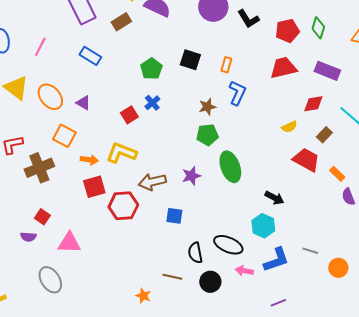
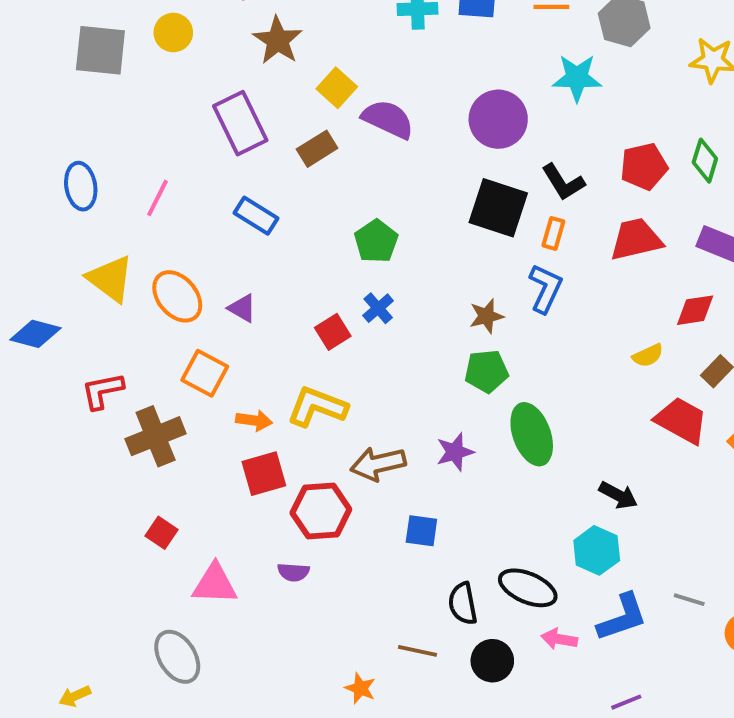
black L-shape: (248, 19) -> (563, 182), moved
black square: (190, 60) -> (498, 208), moved, size x1.4
orange rectangle: (226, 65) -> (553, 233), moved
purple semicircle: (28, 237) -> (293, 572), moved

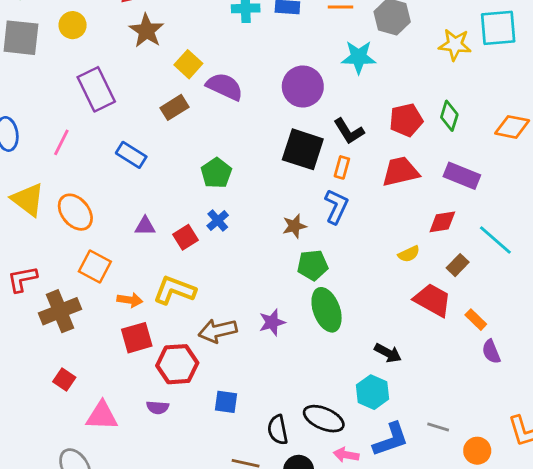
purple rectangle: (240, 123) -> (96, 89), moved
purple triangle: (242, 308) -> (145, 226), moved, turned -30
green pentagon: (486, 371) -> (313, 265), moved
blue square: (421, 531) -> (226, 402), moved

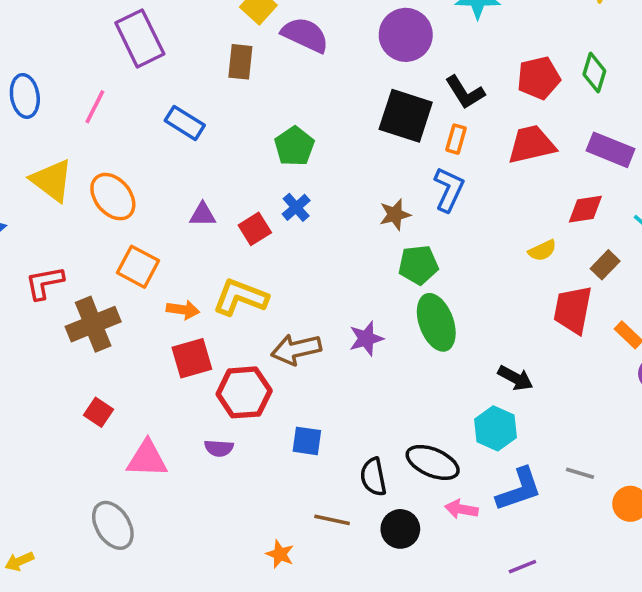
brown rectangle: (174, 107) -> (240, 62), turned -52
red trapezoid: (433, 300) -> (573, 310), turned -108

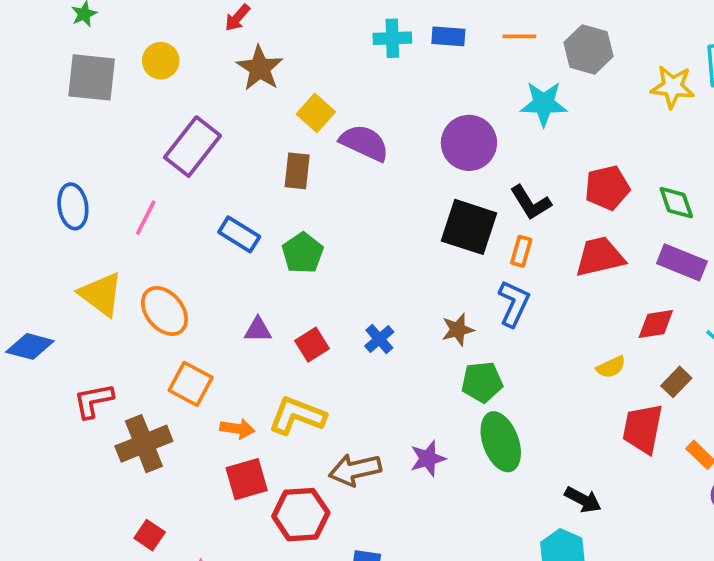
purple rectangle: (140, 38) -> (192, 147), turned 64
green diamond: (594, 73) -> (676, 203), moved, turned -36
green pentagon: (294, 146) -> (303, 253), moved
blue cross: (296, 207) -> (379, 339), moved

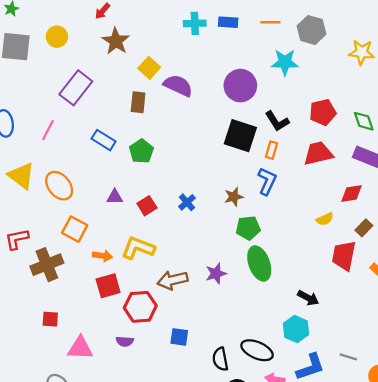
red square: (150, 535) -> (50, 319), turned -30

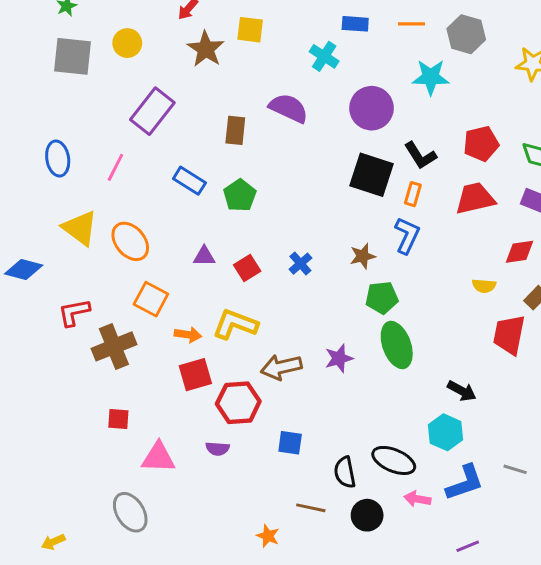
cyan cross: (195, 23) -> (324, 56), moved, turned 35
yellow square: (149, 68) -> (250, 30), moved, turned -35
yellow semicircle: (325, 219) -> (484, 286), turned 30

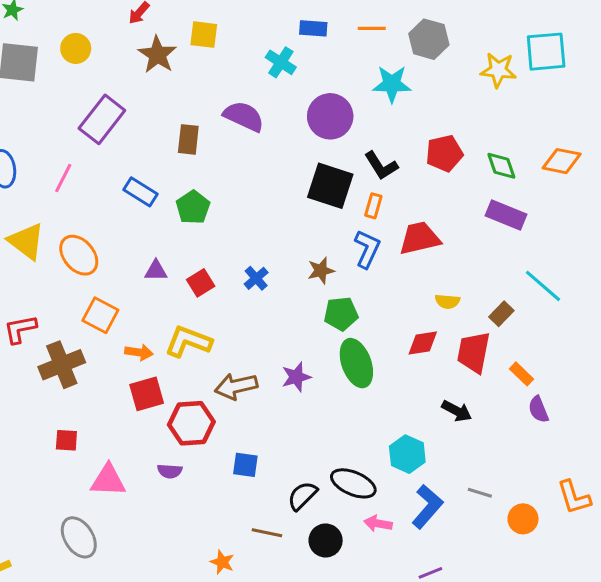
red trapezoid: (475, 198) -> (420, 238), moved
red diamond: (520, 252) -> (423, 343), moved
black arrow: (462, 391) -> (457, 411), moved
black semicircle: (345, 472) -> (302, 496), turned 56
blue L-shape: (465, 483) -> (427, 507), turned -30

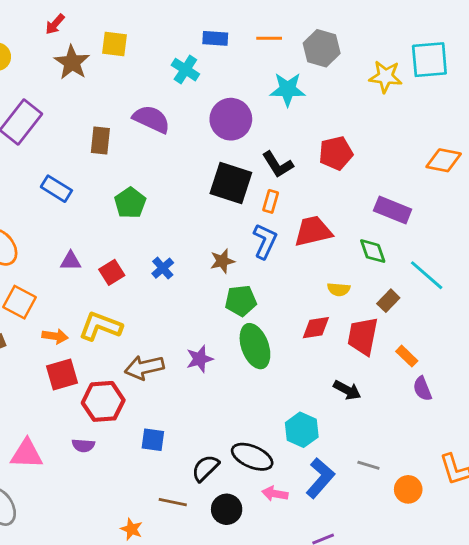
green diamond: (501, 166) -> (373, 251), moved
green pentagon: (193, 207) -> (130, 203), moved

